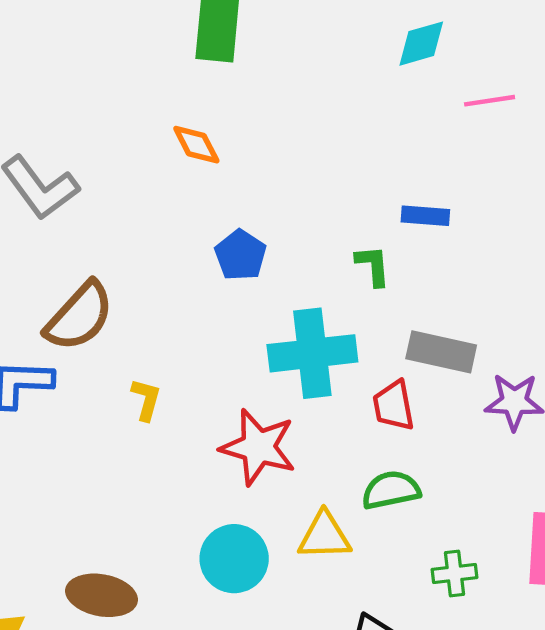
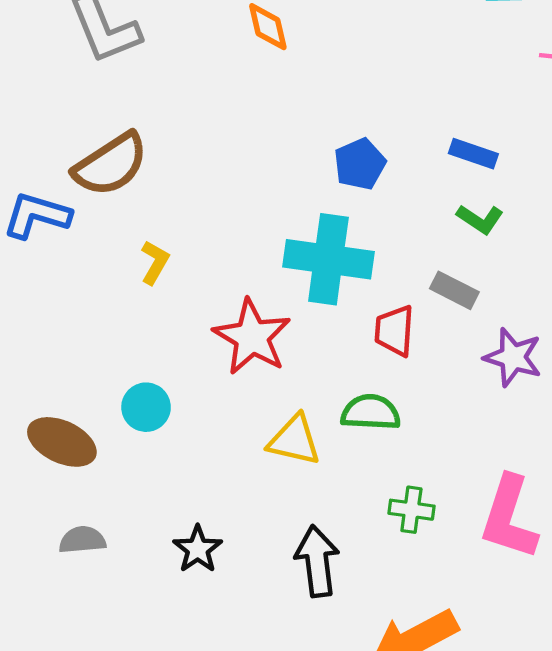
blue pentagon: (240, 255) -> (360, 164), moved
green L-shape: (373, 266) -> (480, 219), moved, turned 114
gray rectangle: (441, 352) -> (454, 290), size x0.7
cyan circle: (234, 559) -> (146, 407), moved, size x0.7

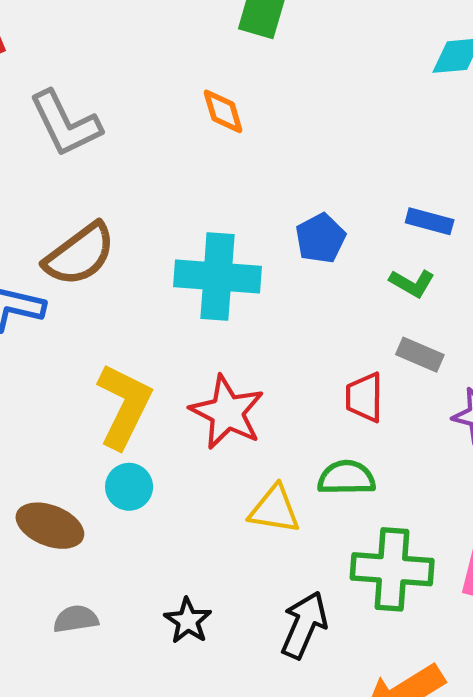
green L-shape: (480, 219) -> (412, 283), moved
cyan cross: (328, 259) -> (217, 277), moved
yellow L-shape: (155, 262) -> (124, 406), moved, size x2.0
green cross: (411, 510) -> (392, 569), size x1.8
black arrow: (317, 561) -> (304, 625), turned 34

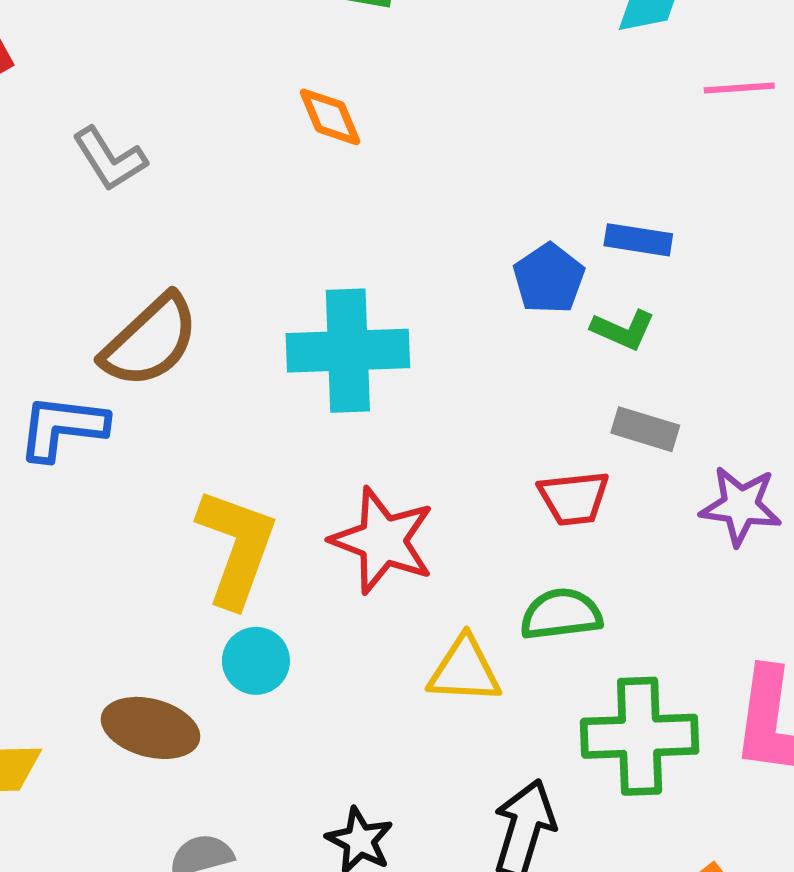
gray L-shape: (65, 124) -> (110, 159), size x0.7
blue pentagon: (320, 238) -> (549, 279), moved
red trapezoid: (364, 397) -> (574, 498), turned -90

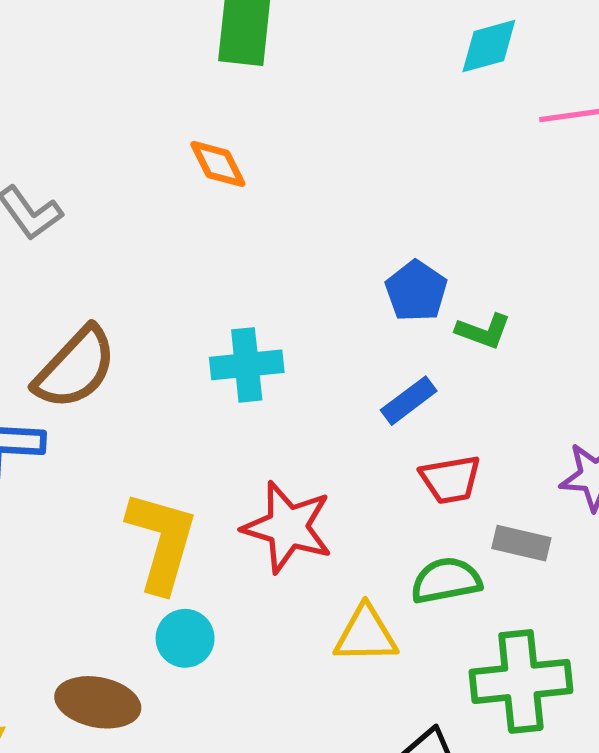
blue rectangle: (638, 240) -> (409, 401), moved, turned -42
cyan cross: (348, 351) -> (247, 365), size x0.7
gray rectangle: (645, 429) -> (521, 543), moved

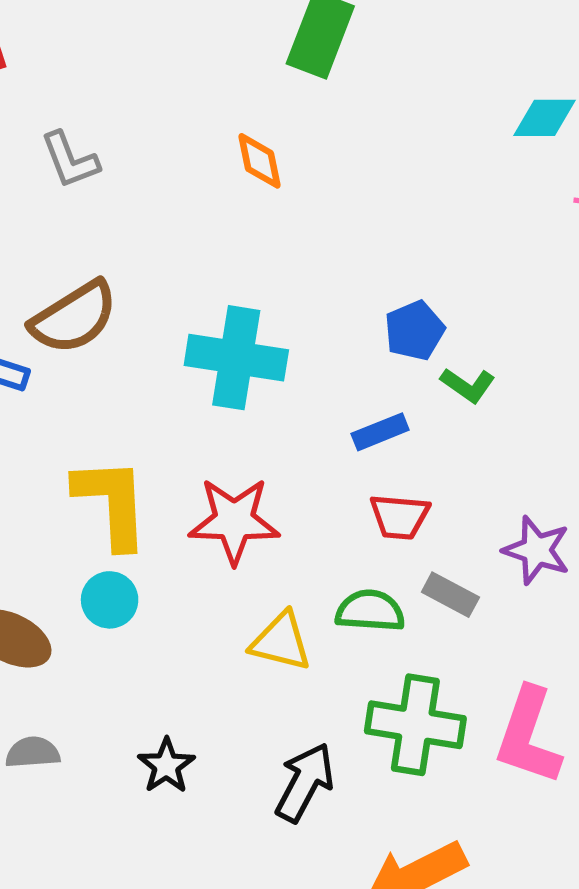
cyan cross: (247, 365) -> (236, 358), size x1.4
red star: (288, 527) -> (234, 521), turned -30
yellow L-shape: (162, 541) -> (112, 503), turned -34

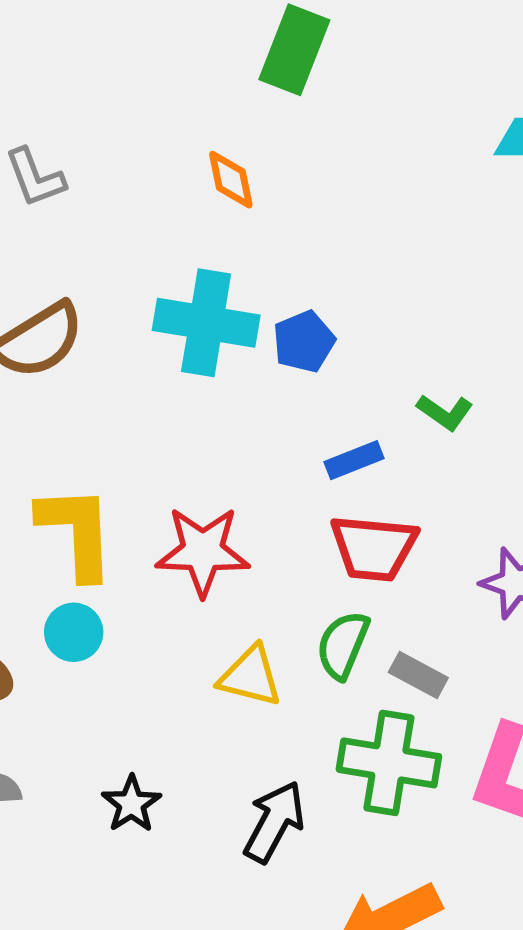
blue pentagon: (415, 331) -> (304, 342), moved
cyan cross: (236, 358) -> (206, 323), moved
red trapezoid: (400, 517) -> (374, 548), size x1.4
gray rectangle: (450, 595) -> (418, 675), moved
green semicircle: (370, 611) -> (343, 645), turned -72

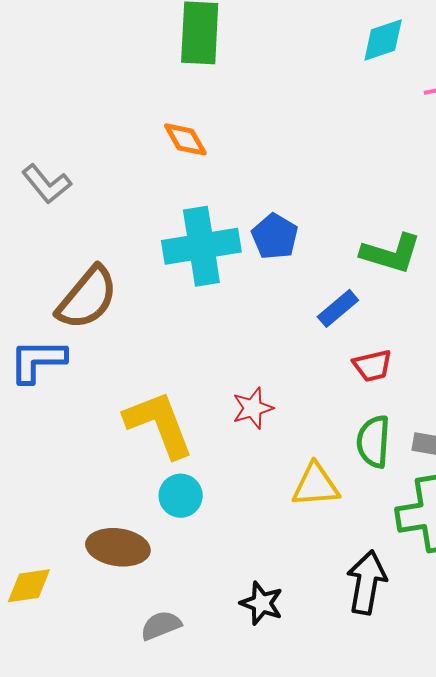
green L-shape: (445, 412) -> (391, 253), size x1.5
red trapezoid: (374, 548) -> (372, 366), size x0.6
red star: (203, 551) -> (253, 408), size x0.6

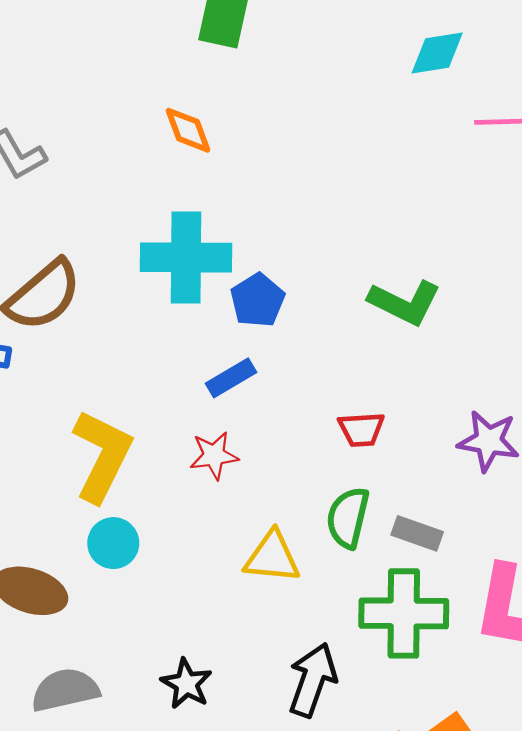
blue pentagon: (275, 237) -> (257, 300), moved
blue rectangle: (338, 308) -> (231, 378), moved
yellow L-shape: (159, 424) -> (102, 456), turned 38
gray semicircle: (161, 625) -> (65, 690), size x1.4

